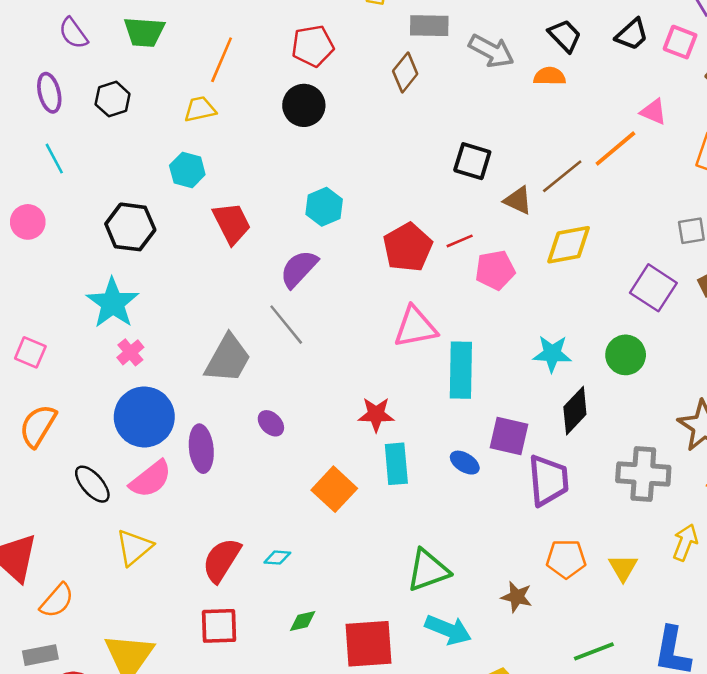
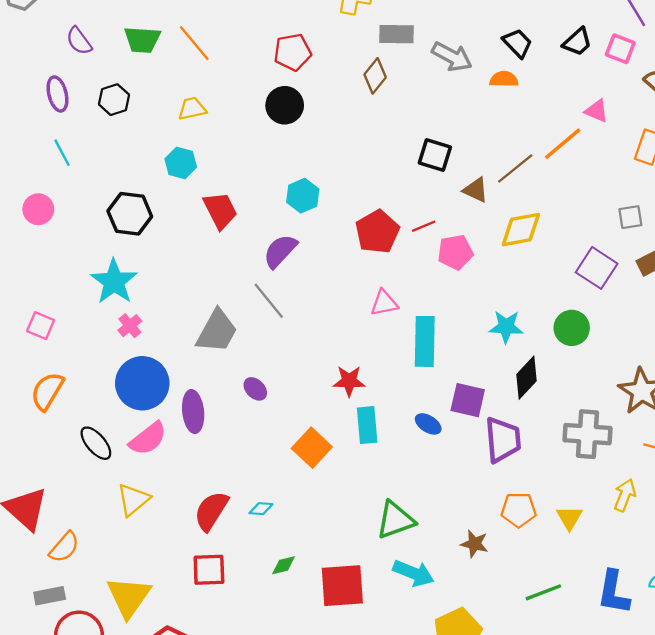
orange line: (222, 60) -> (194, 43), moved, turned -63
pink triangle: (415, 327) -> (384, 303), size x0.7

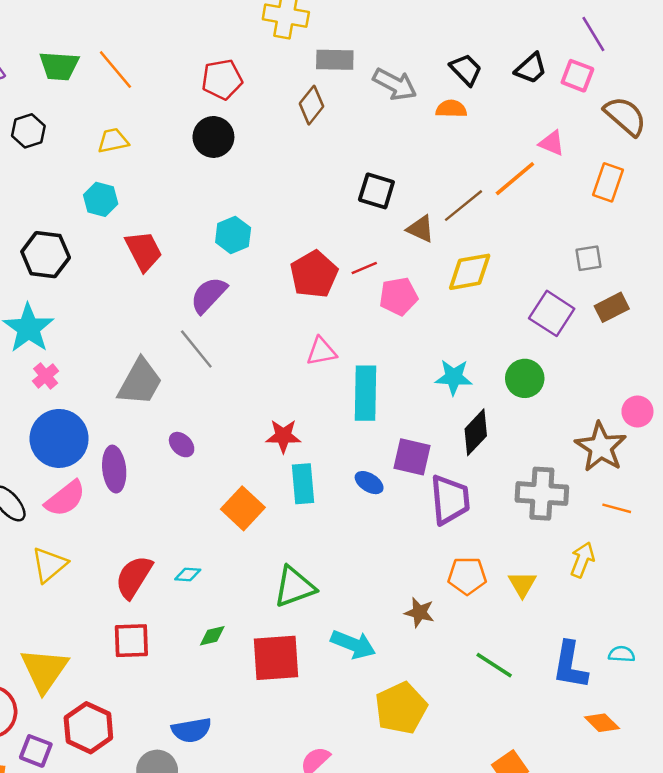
green triangle: (395, 520) -> (294, 587), moved
green line: (543, 592) -> (494, 665), turned 54

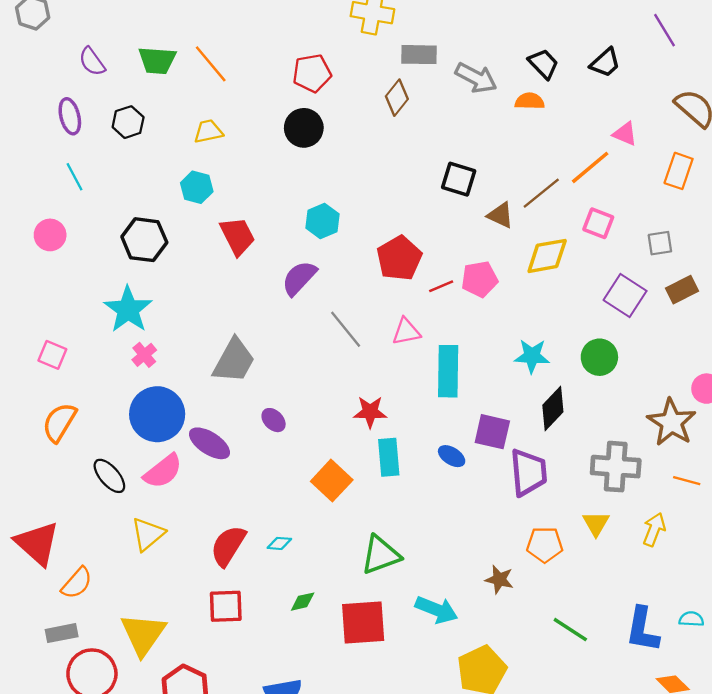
pink square: (577, 76) -> (598, 223), moved
red line: (364, 268) -> (441, 286), moved
gray line: (196, 349) -> (346, 329), moved
purple ellipse: (114, 469) -> (209, 443), turned -51
yellow triangle: (522, 584) -> (596, 524), moved

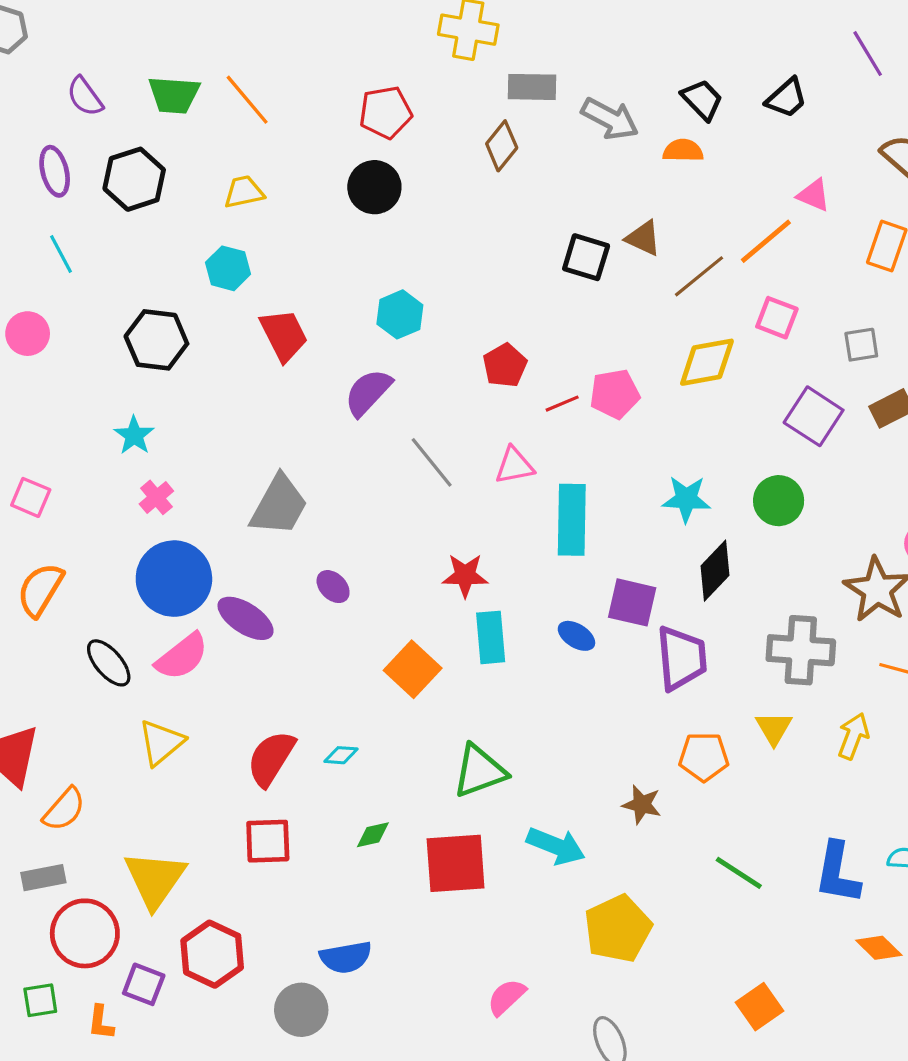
black hexagon: (128, 122) -> (134, 179), size x1.4
brown triangle: (500, 215) -> (643, 238), moved
red pentagon: (399, 258) -> (505, 365), size x0.7
cyan star: (128, 309) -> (134, 435), size x0.6

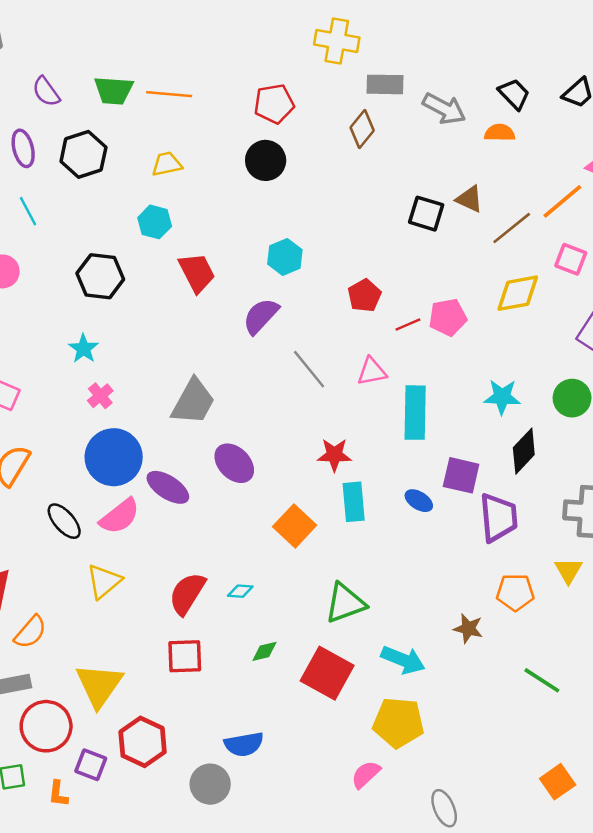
orange line: (247, 100) -> (169, 94), turned -45
purple ellipse: (333, 587) -> (234, 463), size x1.6
red square: (456, 863) -> (327, 673), turned 33
yellow pentagon: (618, 929) -> (398, 723), moved, turned 30

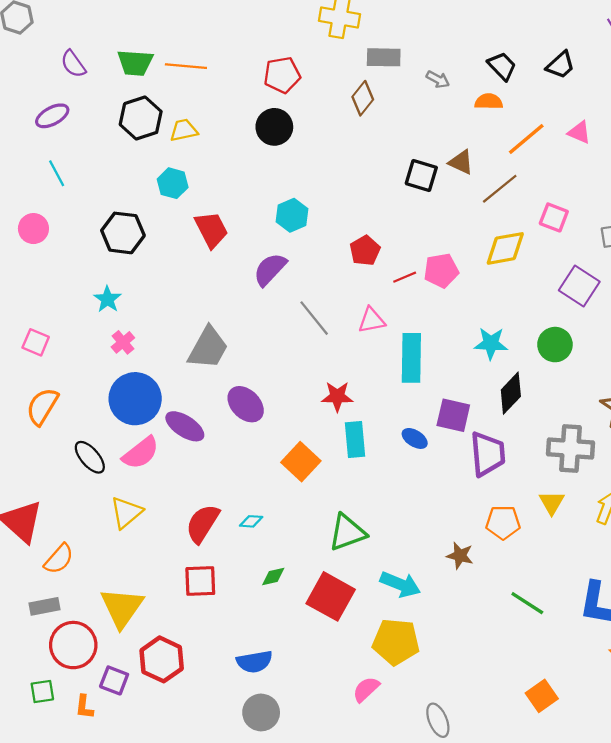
gray arrow: (444, 109) -> (438, 79), size x0.6
purple ellipse: (23, 148) -> (52, 116), turned 76
black hexagon: (83, 154) -> (141, 118), moved
orange line: (562, 201) -> (526, 139), moved
gray circle: (210, 784) -> (261, 712), moved

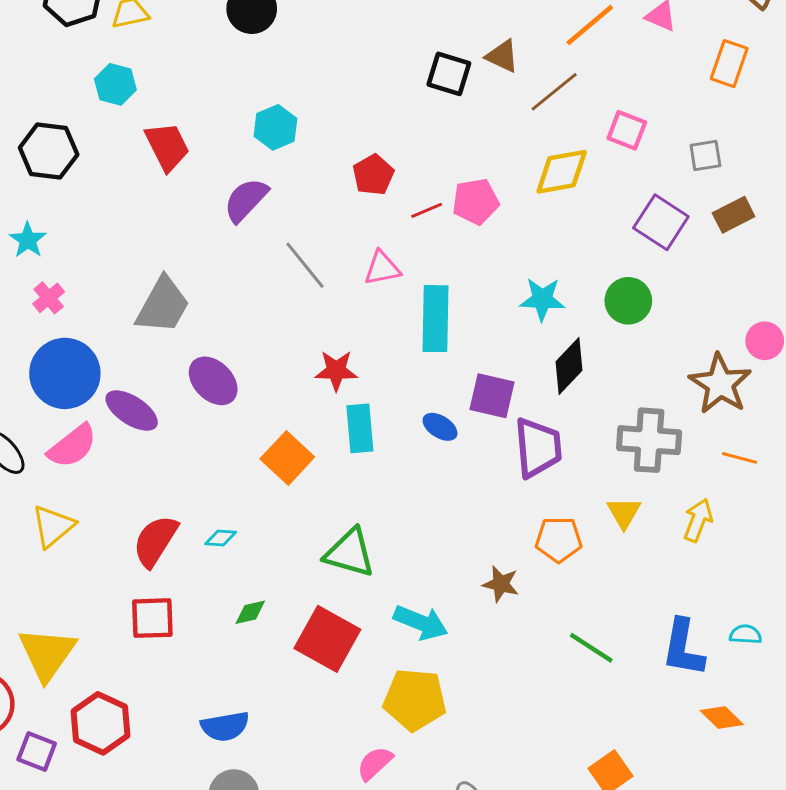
green triangle: (347, 532) -> (350, 553), turned 36

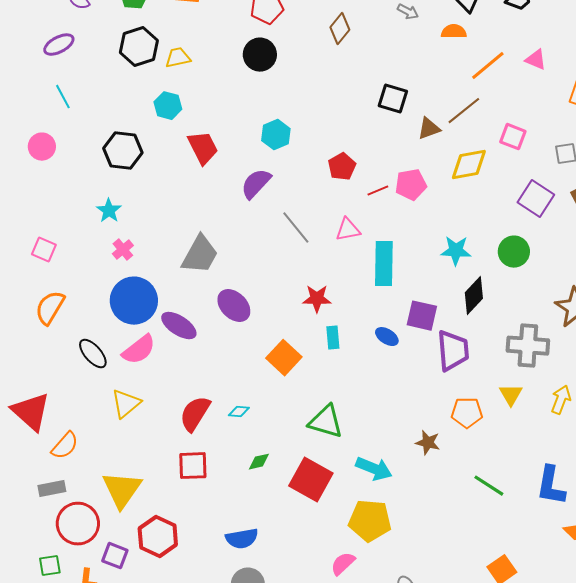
brown triangle: (502, 56) -> (429, 129), moved, turned -45
cyan rectangle: (360, 428) -> (333, 338), size x0.7

